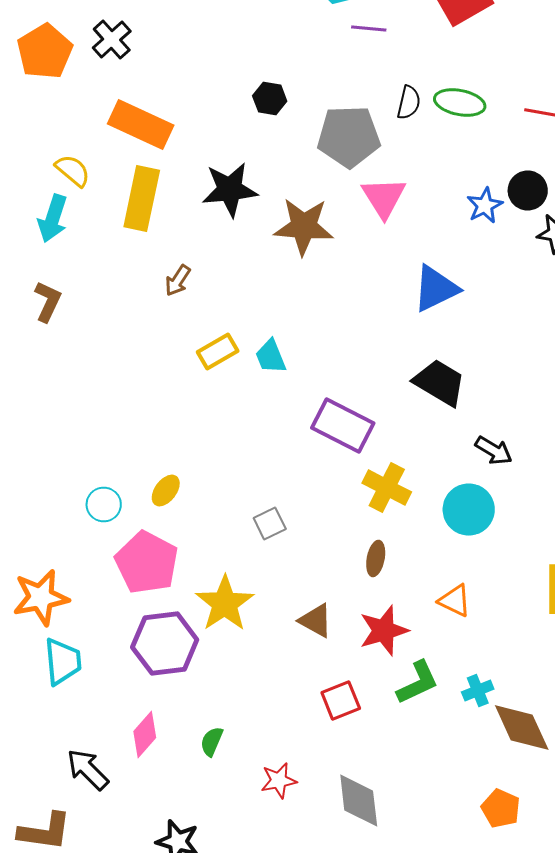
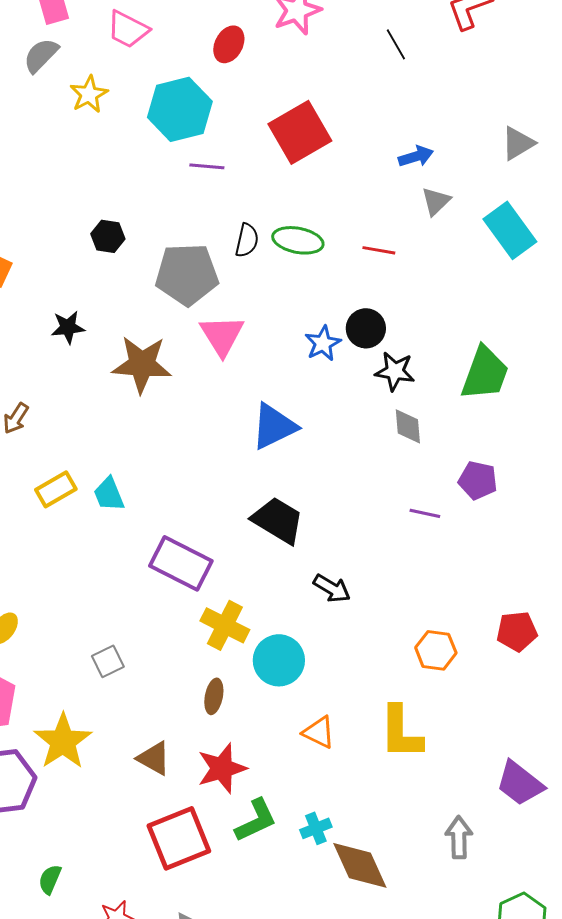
black star: (230, 190) -> (68, 327), size x0.6
cyan circle: (469, 510) -> (279, 660), moved
orange triangle: (455, 600) -> (319, 732), moved
red square: (341, 700) -> (179, 838), size x1.6

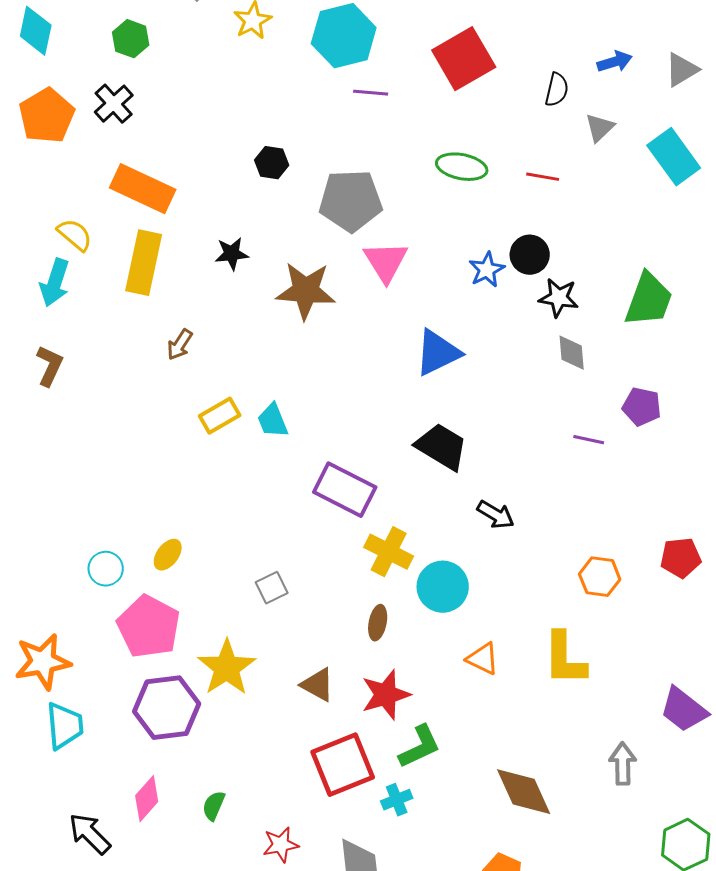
blue arrow: (416, 156) -> (615, 62), moved
black semicircle: (247, 240) -> (557, 90), moved
cyan cross: (316, 828) -> (397, 800), moved

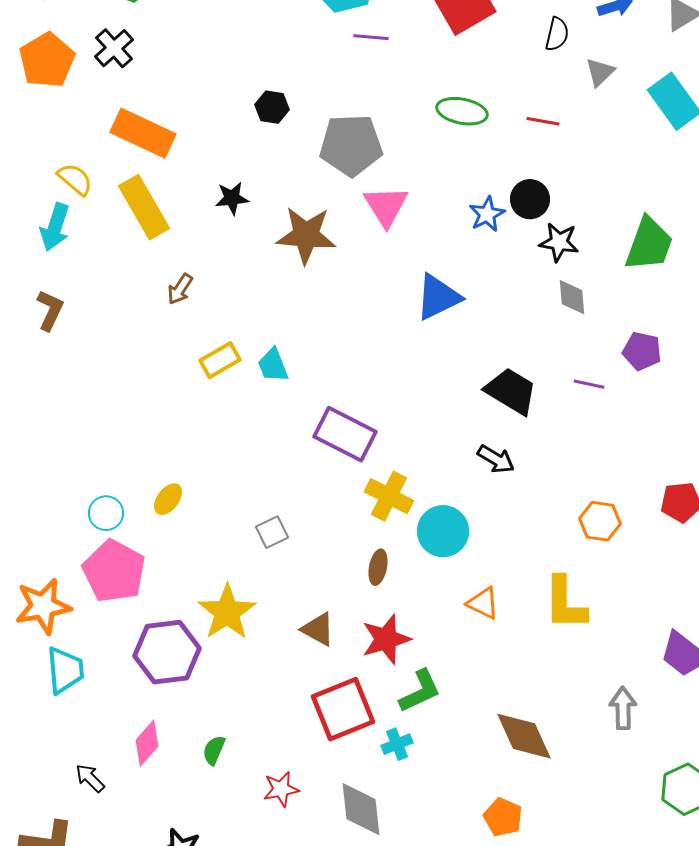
yellow rectangle: (144, 263) -> (144, 207), turned -42
black trapezoid: (442, 447) -> (511, 391), moved
pink pentagon: (149, 627) -> (114, 571), moved
black arrow: (90, 834) -> (90, 778), size x0.7

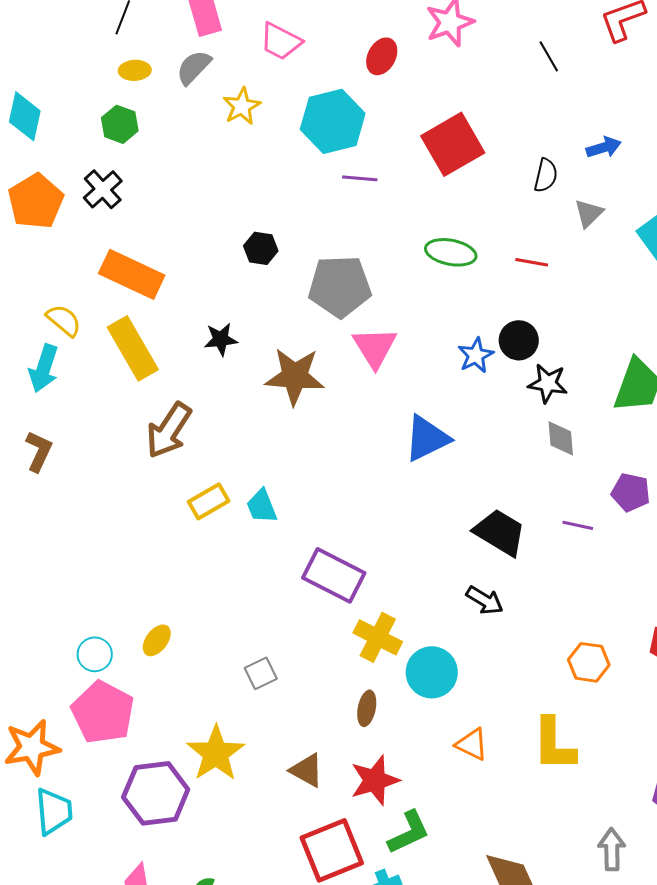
brown arrow: (180, 289) -> (169, 430), size x1.8

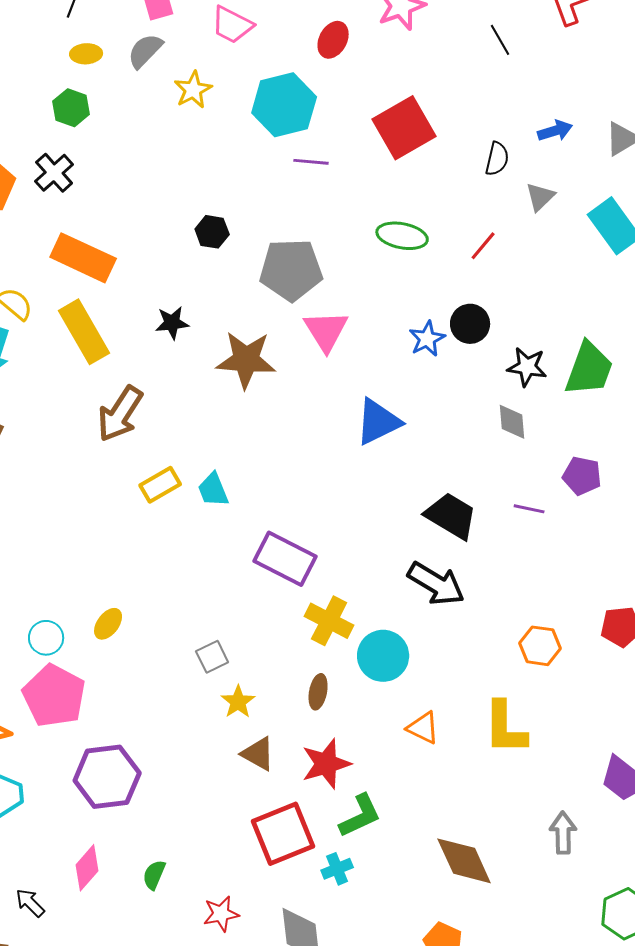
red line: (532, 262) -> (483, 246), turned -60
black star: (548, 383) -> (527, 367), moved
black arrow: (485, 600) -> (436, 584), size x1.5
yellow star: (216, 753) -> (238, 702), moved, size x0.6

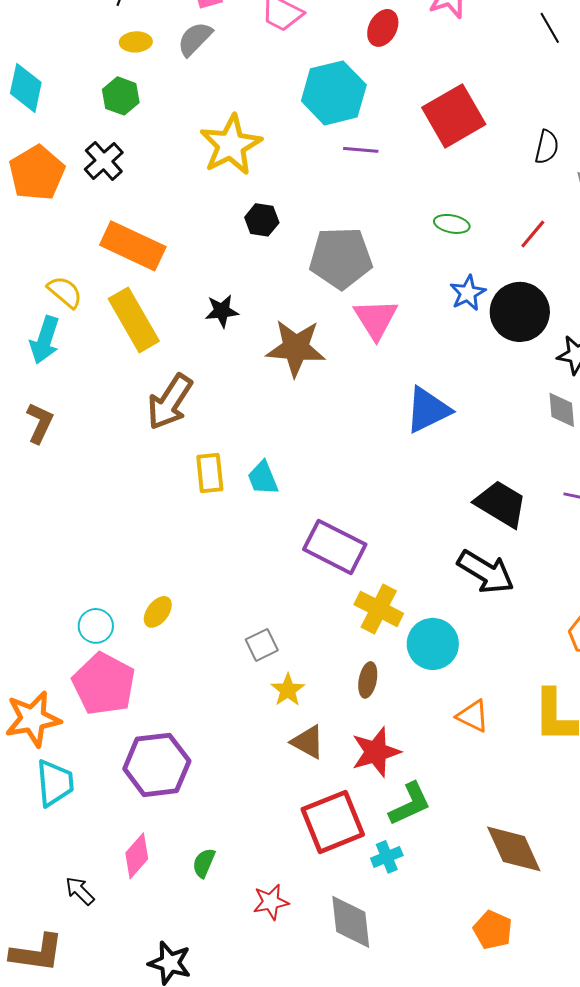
yellow star: (193, 90) -> (231, 145), moved, size x1.6
green ellipse: (402, 236) -> (452, 224), size x0.7
black circle: (470, 324) -> (520, 312), size x1.5
blue star: (427, 339) -> (468, 293), moved
yellow rectangle: (160, 485) -> (210, 473), turned -66

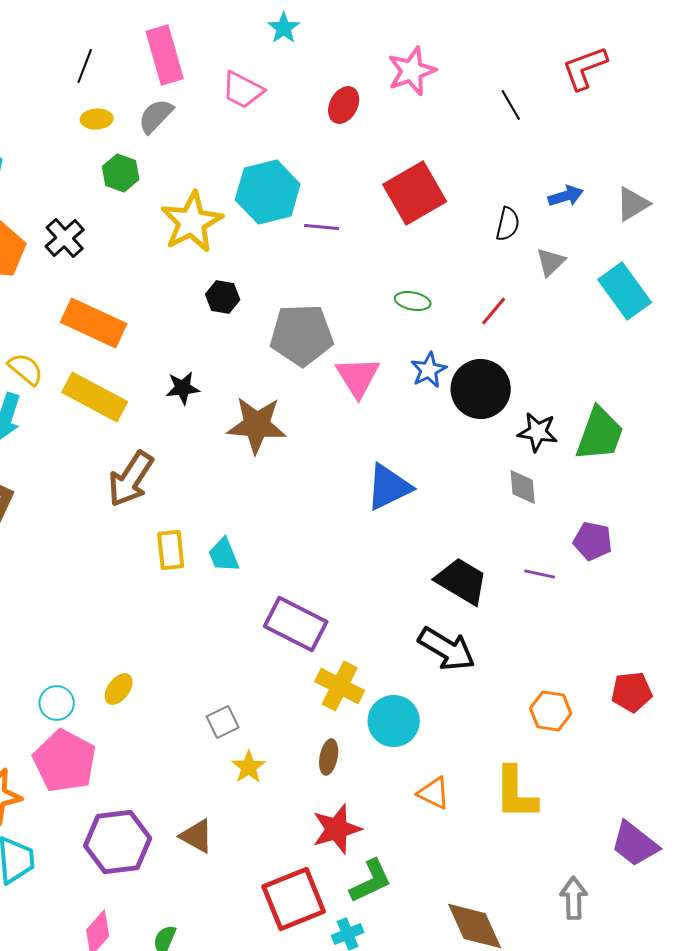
cyan hexagon: (334, 93) -> (268, 192), moved
green hexagon: (121, 96) -> (121, 173), moved
pink triangle: (376, 319) -> (358, 377), moved
yellow rectangle: (134, 320) -> (95, 397), turned -32
brown triangle: (308, 742) -> (197, 836), moved

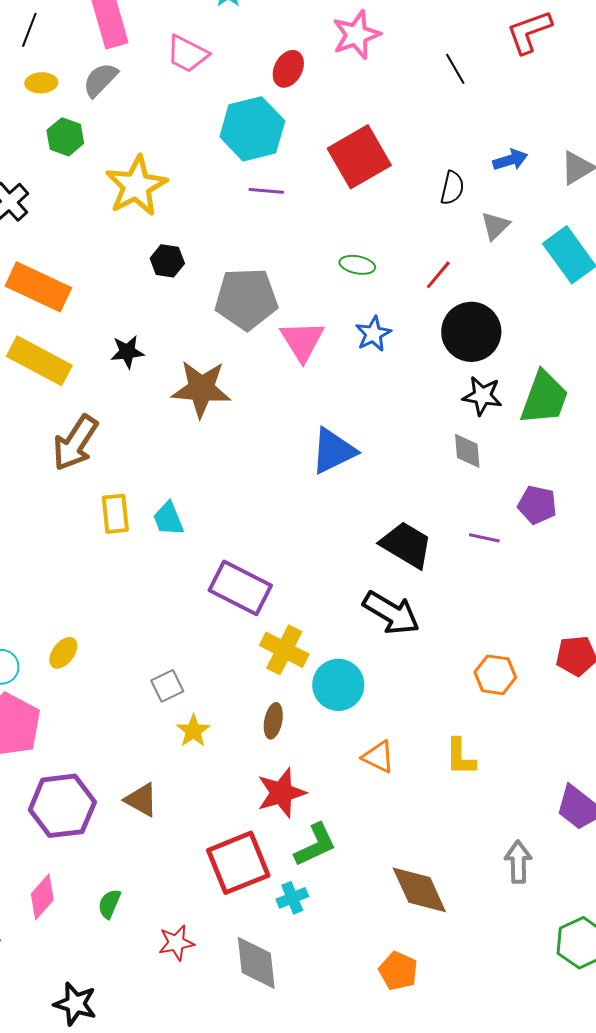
cyan hexagon: (268, 192) -> (252, 129), moved
black circle: (481, 389) -> (471, 332), moved
yellow L-shape: (516, 793) -> (460, 757), size x0.7

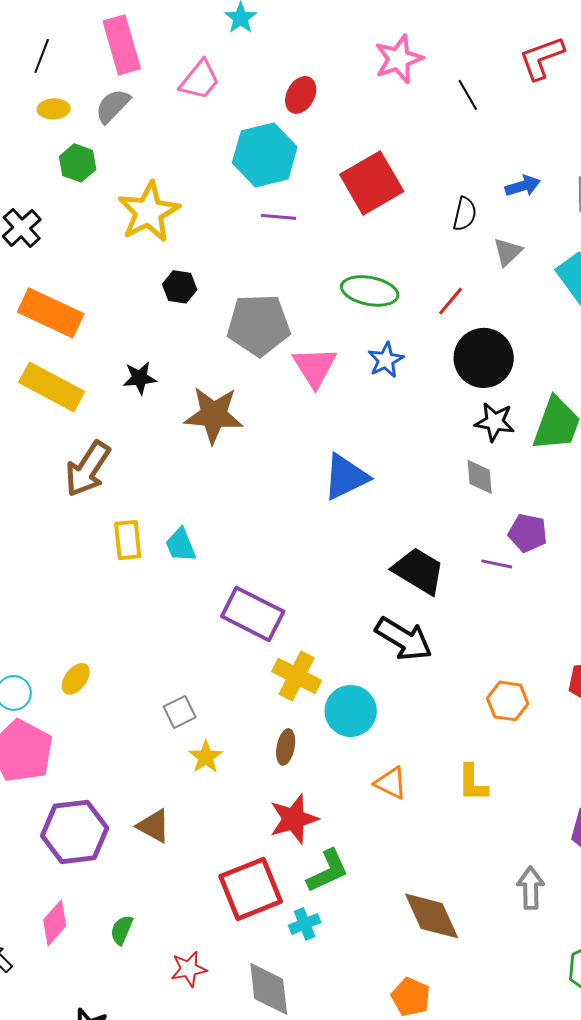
pink star: (356, 35) -> (399, 59), moved
pink trapezoid: (187, 54) -> (200, 80), turned -78
green ellipse: (357, 265) -> (370, 291), size x1.6
purple pentagon: (537, 505) -> (528, 533), moved

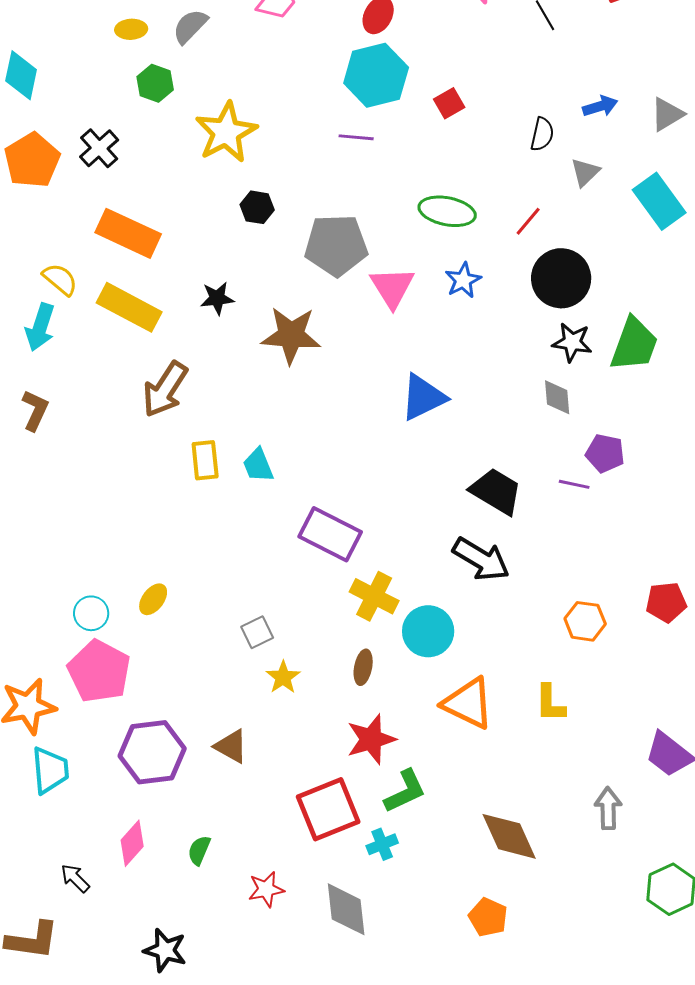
cyan hexagon: (265, 155) -> (376, 75), moved
red square: (372, 183) -> (449, 103), size x0.5
orange triangle: (391, 783) -> (468, 703), size x1.6

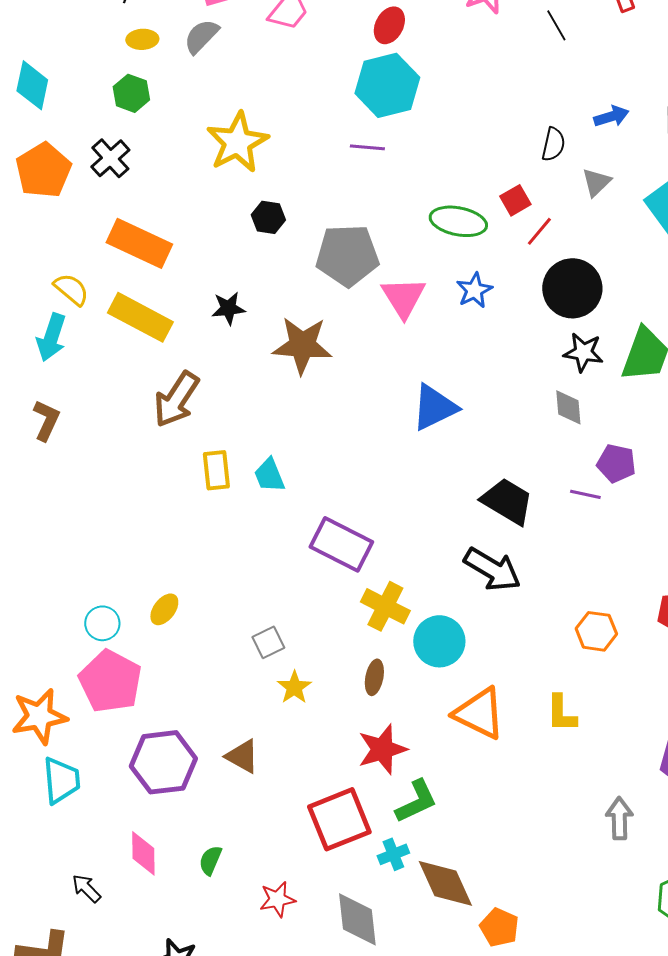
green hexagon: (155, 83) -> (131, 93), moved
red square: (449, 103) -> (515, 200), moved
brown diamond: (509, 836) -> (445, 883), moved
pink diamond: (132, 843) -> (143, 853), turned -42

